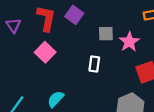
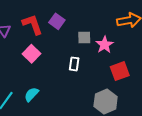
red L-shape: (46, 18) -> (32, 24), turned -30
cyan semicircle: (56, 99) -> (31, 94), moved

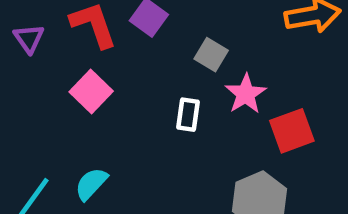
gray square: (84, 38) -> (211, 55), turned 32
pink star: (105, 45) -> (246, 94), moved

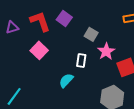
purple triangle: (29, 38) -> (12, 27), turned 48
cyan semicircle: (91, 184) -> (66, 80), moved

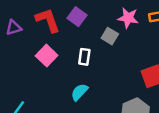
pink star: (106, 51) -> (128, 18), moved, turned -30
white rectangle: (81, 60) -> (84, 57), moved

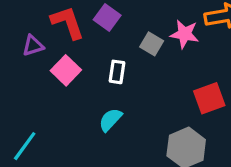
pink star: (128, 18) -> (185, 34), moved
purple triangle: (14, 28) -> (33, 46), moved

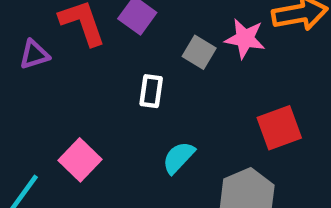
pink square: (66, 70) -> (80, 160), moved
cyan semicircle: (110, 120) -> (179, 158), moved

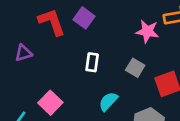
gray square: (199, 52) -> (135, 68), moved
purple triangle: (34, 55) -> (23, 53), moved

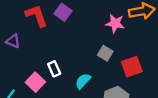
purple triangle: (23, 53) -> (13, 41), turned 40
white rectangle: (92, 62) -> (54, 69), moved, turned -32

